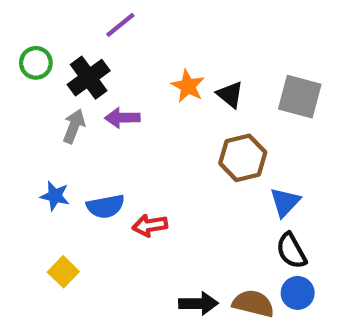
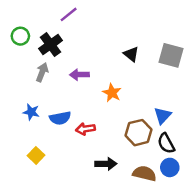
orange star: (188, 86) -> (112, 93), moved
purple arrow: (122, 118) -> (79, 75), moved
brown hexagon: (243, 158) -> (138, 133), moved
black arrow: (198, 303) -> (106, 164), moved

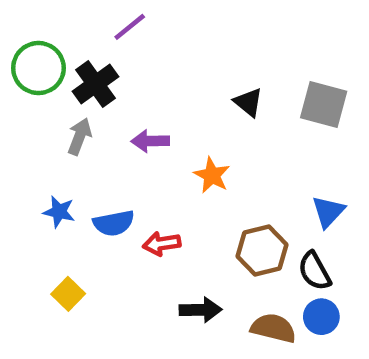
green circle: (20, 36) -> (38, 68), size x1.5
blue triangle: (163, 116) -> (328, 212), moved

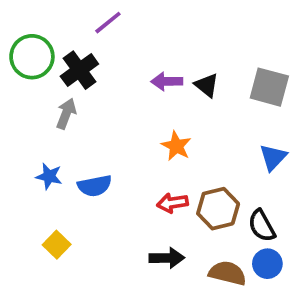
purple arrow: (150, 141) -> (167, 81), moved
blue triangle: (328, 212) -> (273, 157), moved
red arrow: (162, 244) -> (172, 203), moved

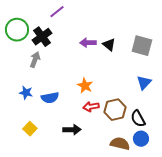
orange star: (176, 146) -> (85, 86), moved
black arrow: (167, 258) -> (72, 130), moved

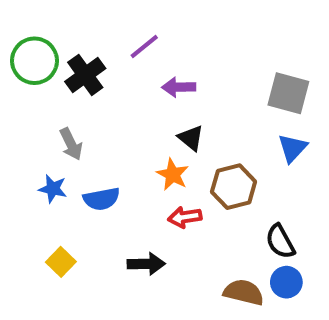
purple line: (57, 12) -> (144, 47), moved
black triangle: (109, 45) -> (191, 138), moved
gray arrow: (35, 60) -> (71, 144), moved, turned 133
blue triangle: (144, 83) -> (292, 148), moved
brown hexagon: (115, 110) -> (234, 187), moved

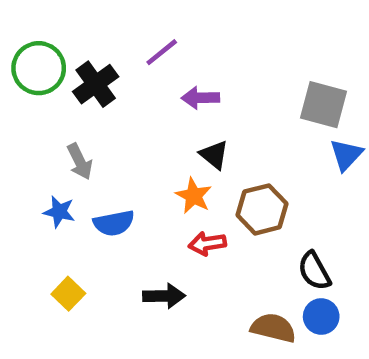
blue triangle: (292, 148) -> (346, 155), moved

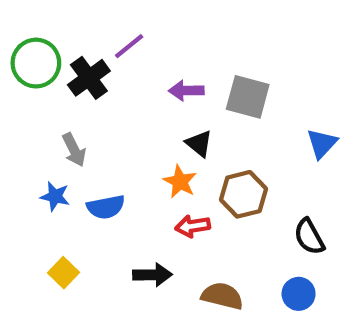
purple line: (162, 52) -> (129, 46), moved
gray square: (323, 105) -> (248, 97), moved
black semicircle: (314, 271) -> (309, 237), moved
brown semicircle: (273, 328) -> (222, 296), moved

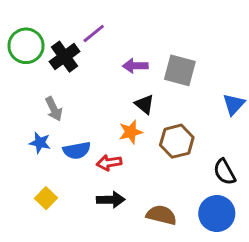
orange star: (180, 182) -> (131, 132), turned 30
red arrow: (193, 226) -> (109, 163), moved
blue circle: (299, 294) -> (217, 214), size x1.5

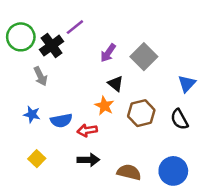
purple arrow: (135, 66) -> (108, 53), turned -54
gray square: (180, 70) -> (144, 57), turned 30
gray arrow: (54, 109) -> (40, 76), moved
orange star: (131, 132) -> (104, 106), turned -30
black semicircle: (224, 172) -> (179, 119), moved

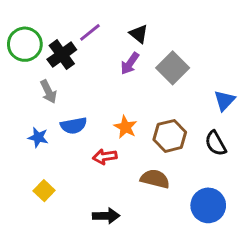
black triangle: (115, 84) -> (139, 34), moved
blue semicircle: (61, 121) -> (74, 126), moved
black arrow: (88, 160) -> (106, 216), moved
brown semicircle: (129, 172) -> (155, 179), moved

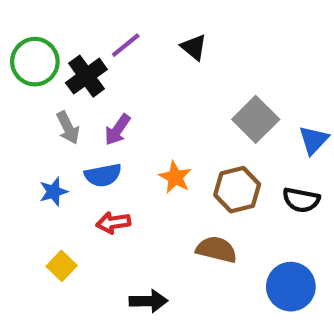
purple arrow: (130, 63) -> (117, 130), moved
gray square: (173, 68) -> (256, 119), moved
blue star: (38, 137) -> (53, 192), turned -30
black semicircle: (216, 143) -> (301, 200), turned -50
red arrow: (105, 157) -> (113, 223), moved

